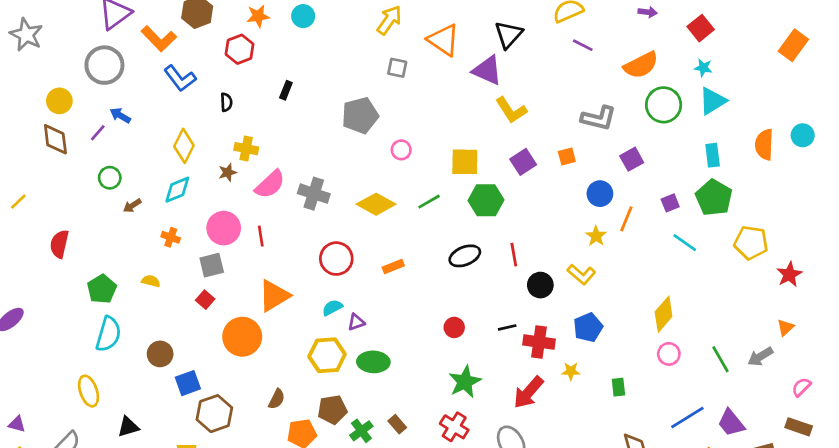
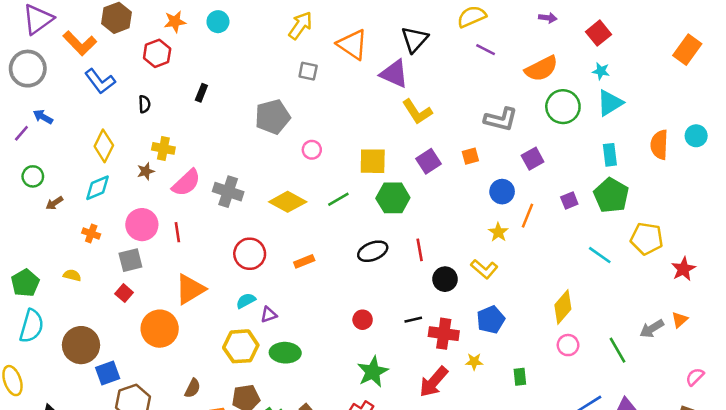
cyan line: (685, 243) -> (600, 255), moved
brown circle: (160, 354) -> (81, 345), size x1.5
gray arrow: (760, 357) -> (652, 329), moved

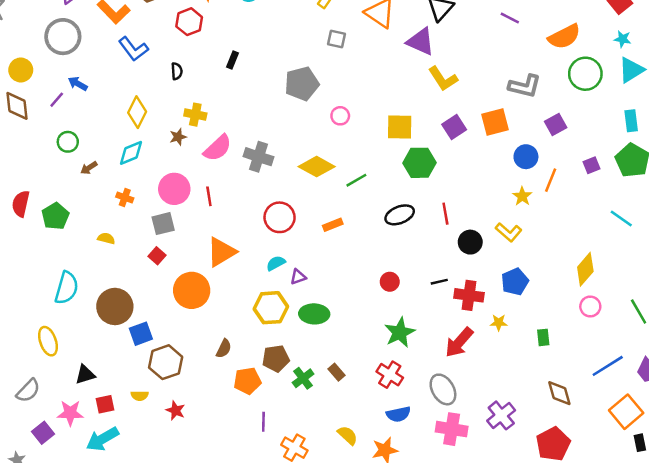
orange square: (470, 156) -> (495, 122), size x1.6
green line: (338, 199) -> (356, 180), moved
green pentagon: (25, 283) -> (55, 216), moved

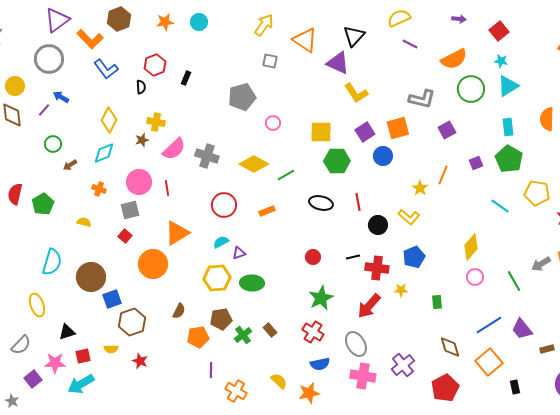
red hexagon: (189, 22) -> (155, 65), moved
blue circle: (526, 157) -> (383, 156), moved
black ellipse: (400, 215) -> (321, 203), turned 35
orange square: (626, 412) -> (489, 362), moved

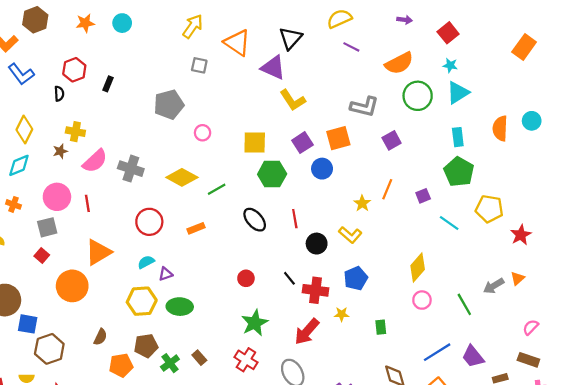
purple square: (476, 163) -> (423, 196), moved
black ellipse: (321, 203) -> (255, 220), turned 35
black line: (353, 257) -> (289, 278), turned 64
blue square: (112, 299) -> (28, 324), turned 30

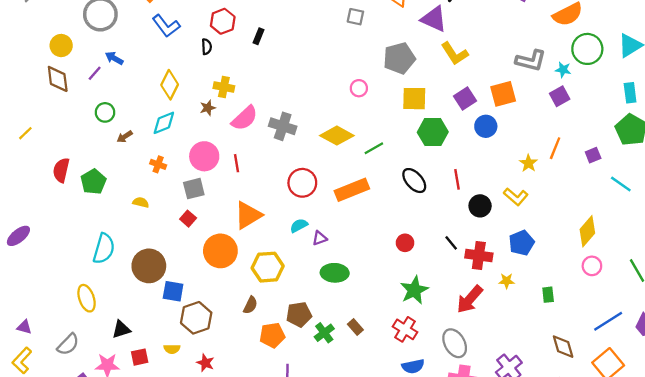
cyan star: (450, 65) -> (563, 70), moved
gray pentagon: (169, 105) -> (399, 58), moved
orange rectangle: (196, 228) -> (352, 190), size x1.8
yellow hexagon: (142, 301) -> (268, 267), moved

